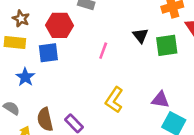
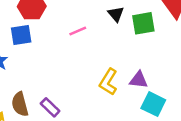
pink line: (103, 51) -> (78, 31), turned 49
yellow L-shape: (114, 100) -> (108, 82), moved

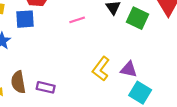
green square: (143, 23) -> (138, 18), turned 30
purple rectangle: (50, 107) -> (46, 87), turned -36

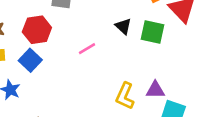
blue square: (25, 19) -> (30, 60), turned -30

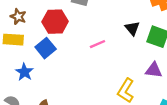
purple triangle: (155, 90) -> (154, 70), moved

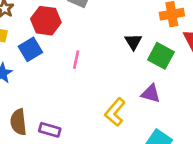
pink line: (97, 44) -> (76, 60), moved, turned -63

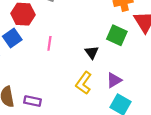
black triangle: (133, 42) -> (92, 52), moved
purple triangle: (151, 93) -> (114, 80), moved, turned -42

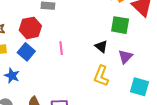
purple triangle: (114, 80) -> (125, 57), moved

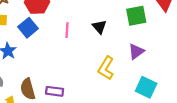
green square: (120, 25) -> (136, 16), turned -30
black triangle: (101, 46) -> (99, 27), moved

